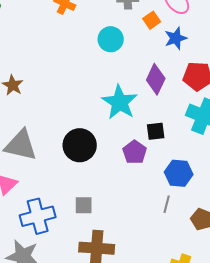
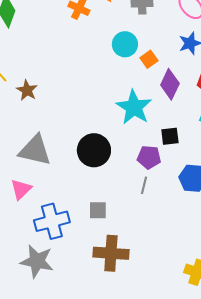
orange square: (152, 20) -> (149, 59), moved
purple pentagon: (135, 152) -> (149, 157), turned -30
gray line: (167, 204) -> (144, 185), moved

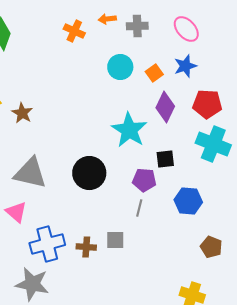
orange square: (149, 59) -> (154, 73), moved
pink triangle: (21, 189) -> (16, 212), turned -35
gray square: (98, 210) -> (115, 240), moved
brown cross: (111, 253) -> (86, 247), moved, size x0.6

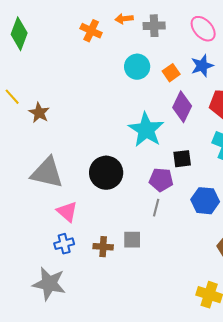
pink triangle: (16, 212) -> (67, 212), moved
blue cross: (47, 244) -> (64, 244), size x0.6

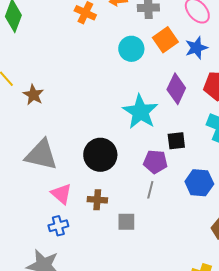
orange square: (171, 73) -> (165, 40), moved, size x1.4
brown cross: (103, 247) -> (97, 200), moved

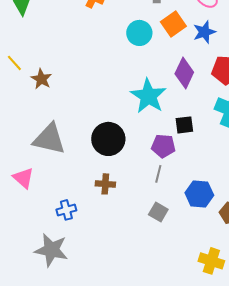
blue hexagon: (199, 183) -> (199, 194), moved
pink triangle: (61, 194) -> (23, 178), moved
gray square: (126, 222) -> (158, 212), moved, turned 30

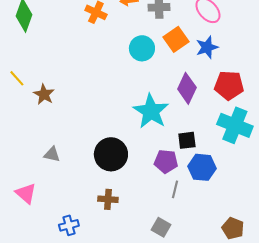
gray triangle: (49, 139) -> (52, 154), size x0.5
gray line: (158, 174) -> (175, 189), moved
blue hexagon: (199, 194) -> (202, 167), moved

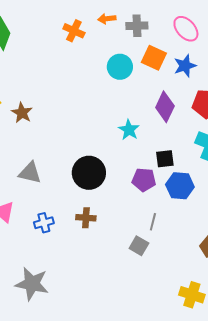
orange square: (176, 39) -> (154, 58), turned -30
cyan star: (151, 111) -> (129, 130), size x0.6
gray triangle: (52, 154) -> (30, 173), size x1.4
gray line: (175, 189) -> (153, 222), moved
blue cross: (69, 225) -> (44, 223), moved

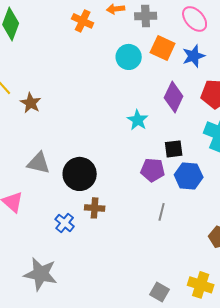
black circle: (89, 173) -> (80, 174), moved
blue cross: (44, 223) -> (65, 223), moved, turned -36
gray square: (139, 246) -> (160, 292), moved

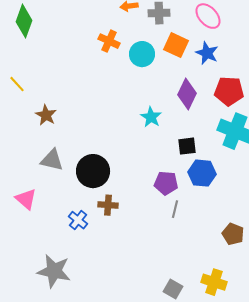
orange cross: (83, 21) -> (109, 41), moved
blue star: (194, 56) -> (207, 53), turned -30
brown star: (31, 103) -> (46, 115), moved
purple pentagon: (153, 170) -> (166, 183), moved

